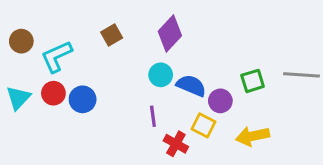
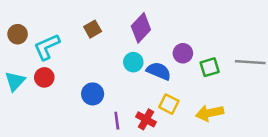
blue circle: (83, 99) -> (93, 94), moved
purple circle: (220, 101) -> (183, 53), moved
purple line: (153, 116) -> (117, 121), moved

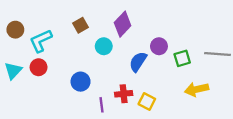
cyan circle: (133, 62) -> (104, 46), moved
blue semicircle: (159, 71) -> (138, 62), turned -80
yellow square: (169, 104) -> (147, 101), moved
yellow arrow: (210, 113) -> (197, 89), moved
red cross: (146, 119) -> (124, 94), moved, turned -35

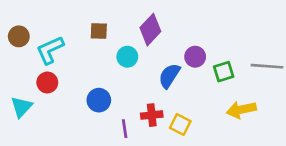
brown square: (81, 25) -> (99, 31), turned 32
cyan triangle: (13, 71) -> (22, 107), moved

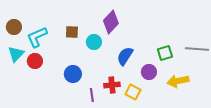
brown square: (99, 31) -> (72, 32), moved
purple circle: (195, 57) -> (149, 72), moved
cyan triangle: (22, 107) -> (16, 54), moved

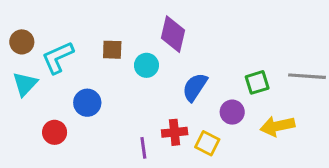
purple diamond: (111, 22) -> (173, 34), turned -30
red circle: (35, 61) -> (55, 132), moved
blue circle: (73, 74) -> (87, 103), moved

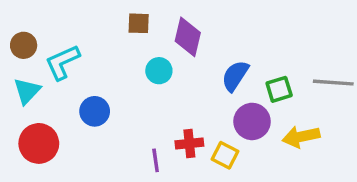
brown square: (112, 50) -> (139, 23), moved
blue semicircle: (195, 87) -> (235, 76), moved
purple circle: (232, 112) -> (252, 121), size x1.4
red circle: (55, 132) -> (39, 143), moved, size x1.5

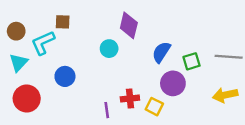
brown square: (139, 23) -> (63, 22), moved
yellow arrow: (301, 137) -> (225, 95), moved

